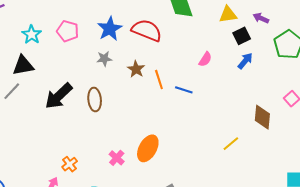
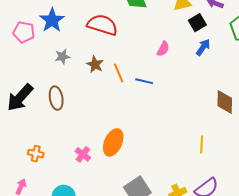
blue star: (110, 29) -> (52, 20), moved
yellow line: (231, 144) -> (202, 145), moved, turned -42
orange cross: (70, 164) -> (36, 154), moved, turned -35

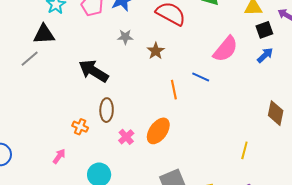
pink semicircle: (163, 49) -> (226, 49), size x1.8
orange line: (119, 73) -> (174, 90), moved
black arrow: (20, 97) -> (94, 71), moved, turned 68
brown ellipse: (56, 98) -> (107, 110), moved

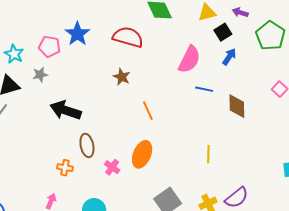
gray star: (125, 37) -> (40, 75), moved
blue line: (201, 77) -> (204, 89), moved
brown diamond: (276, 113) -> (237, 106), moved
yellow line: (244, 150) -> (208, 154), moved

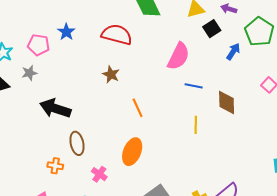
blue star: (77, 34) -> (66, 32), size x0.7
blue arrow: (229, 57) -> (233, 52), moved
yellow line: (208, 154) -> (196, 125), moved
pink cross: (112, 167) -> (99, 174), moved

